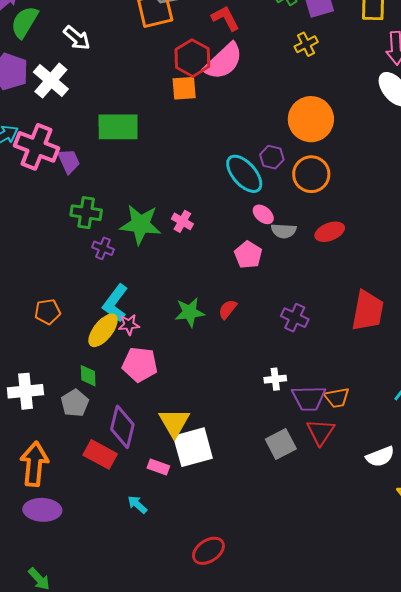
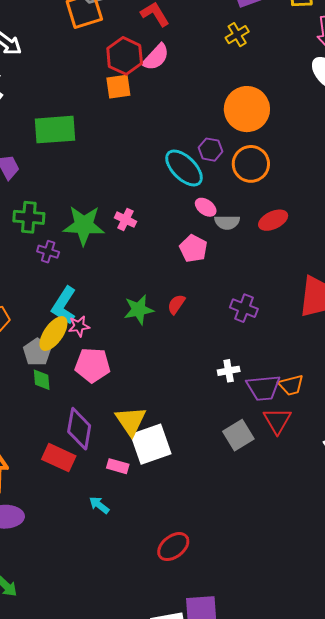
pink semicircle: (223, 61) -> (156, 57), size x0.7
gray pentagon: (75, 403) -> (37, 352), moved

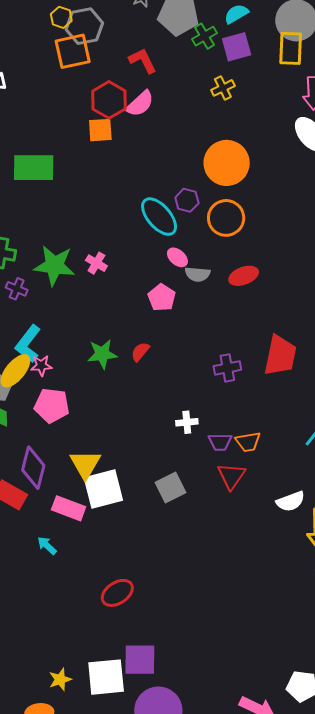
purple cross: (244, 308) -> (227, 368), moved, turned -36
purple trapezoid: (263, 388) -> (220, 442), size x0.7
gray square: (238, 435) -> (170, 487), moved
pink rectangle: (118, 466) -> (69, 508), size x1.5

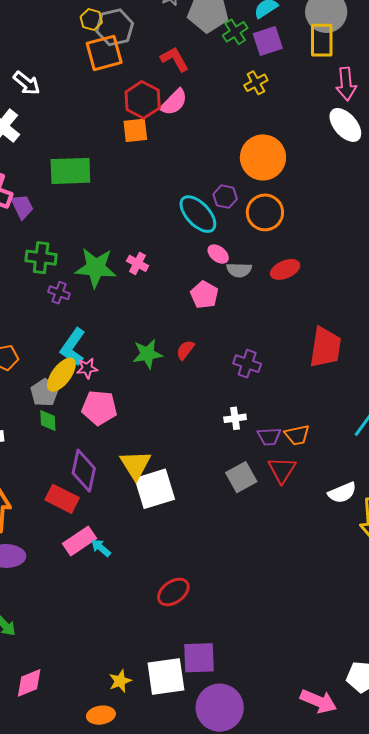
purple cross: (227, 368) -> (247, 364), moved, turned 32
gray square: (170, 487) -> (241, 477), moved
pink rectangle: (69, 508) -> (79, 541), moved, turned -52

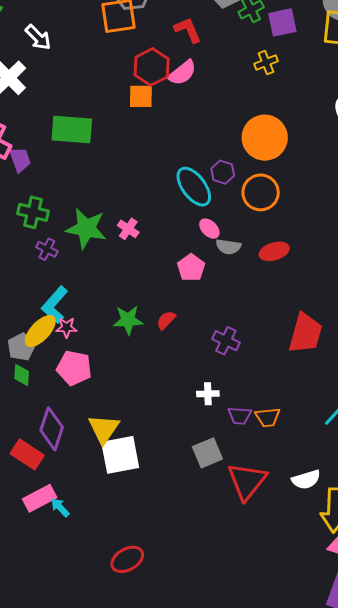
red triangle: (282, 470) -> (247, 481), moved, size x1.4

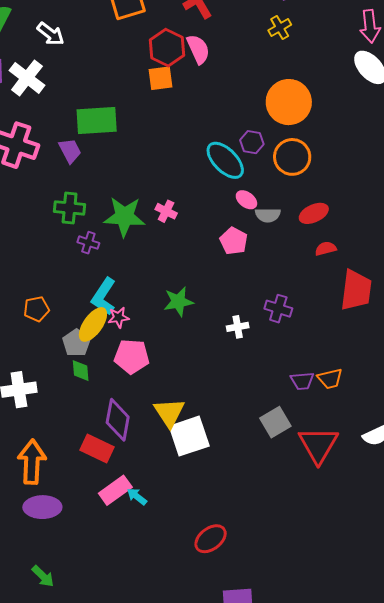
pink semicircle: (182, 73) -> (198, 49), turned -68
purple trapezoid: (20, 160) -> (70, 151), moved
red semicircle: (166, 320) -> (326, 249), moved, turned 40
white cross: (208, 394) -> (238, 327), moved

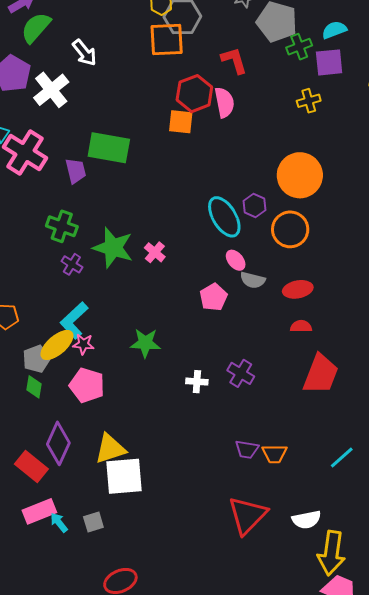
yellow triangle: (169, 413) -> (110, 449), turned 32
gray square: (275, 422) -> (93, 522), moved, size x0.7

